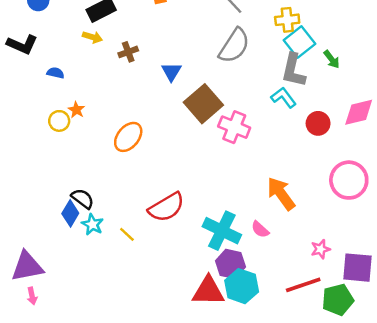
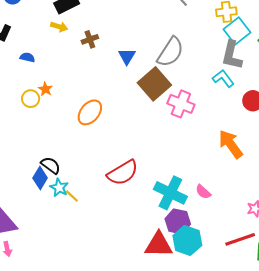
gray semicircle: (234, 46) -> (170, 52), moved
orange arrow: (281, 194) -> (231, 144), moved
yellow line: (127, 234) -> (72, 196), moved

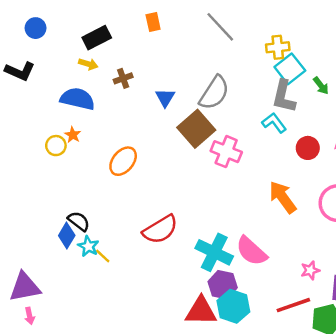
blue semicircle: (27, 57) -> (78, 99), moved, size x2.0
pink semicircle: (203, 192) -> (251, 251), size x1.8

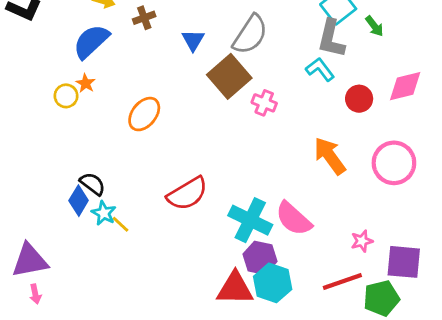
blue semicircle: (78, 99) -> (91, 41), turned -56
pink cross: (226, 152) -> (264, 103), size x0.7

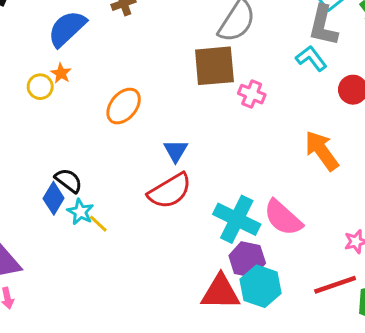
blue triangle: (193, 40) -> (176, 151), moved
brown square: (229, 76) -> (214, 66), turned 36

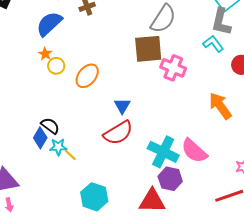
yellow circle: (40, 87) -> (56, 66), moved
pink cross: (252, 94) -> (173, 68), size x1.4
cyan star: (80, 212) -> (58, 147), turned -30
cyan hexagon: (261, 286) -> (94, 197), moved

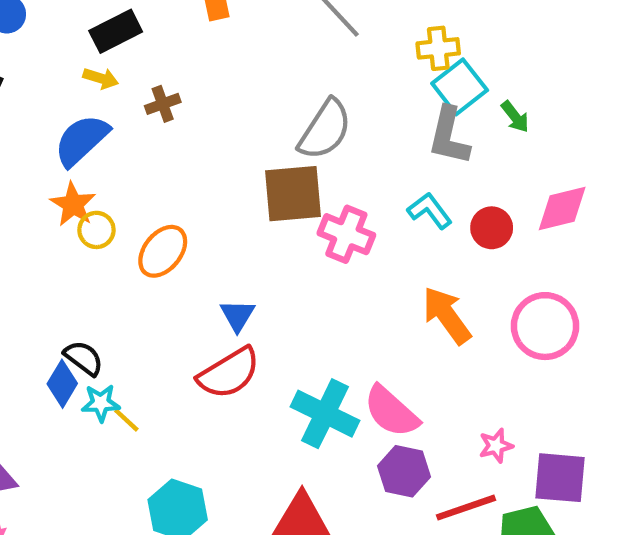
cyan L-shape: (213, 44) -> (430, 211), moved
orange star: (45, 54) -> (73, 204), size x1.5
purple hexagon: (170, 179) -> (404, 471), moved

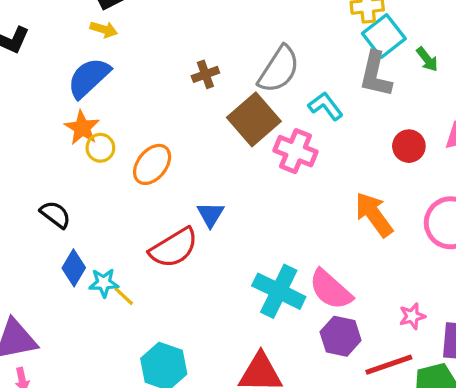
brown cross: (163, 104) -> (205, 74), moved
brown square: (293, 194) -> (254, 119), turned -36
cyan L-shape: (430, 211) -> (326, 106), moved
black semicircle: (84, 358) -> (55, 214), moved
red semicircle: (229, 373) -> (174, 248), moved

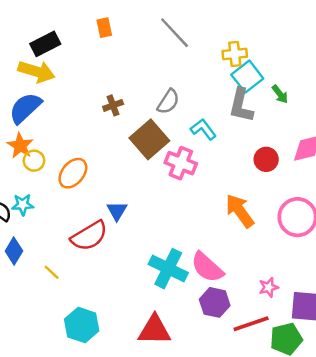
yellow arrow: (104, 29) -> (36, 72), size x1.8
gray semicircle: (279, 69) -> (168, 102), size x0.7
cyan star: (104, 283) -> (23, 205), moved

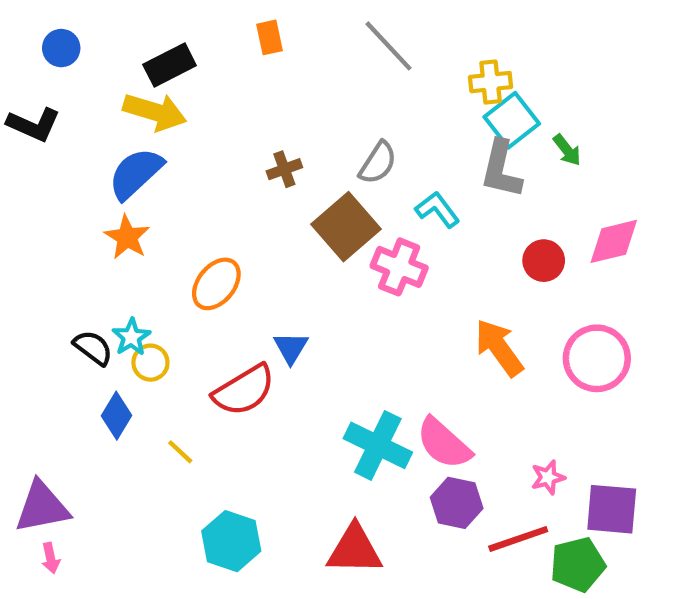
yellow circle: (34, 161) -> (150, 363), moved
cyan star: (23, 205) -> (131, 337), turned -30

